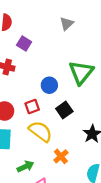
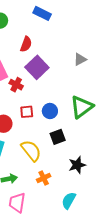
purple square: (24, 44) -> (37, 67), size x1.6
red square: (32, 107) -> (27, 112), moved

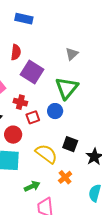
red cross: (16, 85) -> (20, 102), moved
green triangle: (82, 107) -> (67, 88), moved
black square: (58, 137) -> (70, 144), moved, turned -35

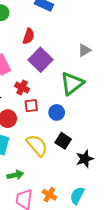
blue circle: (55, 111) -> (57, 112), moved
orange cross: (65, 177) -> (49, 195), moved, turned -32

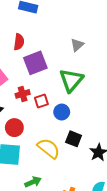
purple square: (40, 60) -> (35, 63), turned 35
red cross: (22, 87) -> (23, 94), turned -32
red square: (31, 106) -> (41, 101), moved

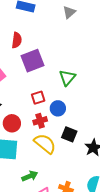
gray triangle: (77, 45) -> (69, 12), moved
green triangle: (71, 80) -> (67, 78), size x0.7
red cross: (23, 94) -> (40, 121), moved

